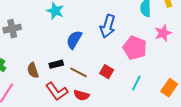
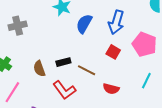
blue semicircle: (74, 40) -> (84, 24), moved
red square: (107, 72) -> (113, 52), moved
red semicircle: (81, 95) -> (111, 89), moved

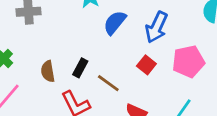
pink pentagon: (144, 44) -> (188, 61), turned 30
black rectangle: (63, 62) -> (80, 68), turned -56

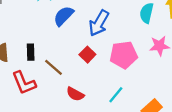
black rectangle: (80, 68) -> (31, 52), turned -35

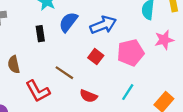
blue arrow: (99, 23) -> (103, 25), turned -135
black rectangle: (31, 52) -> (40, 34), moved

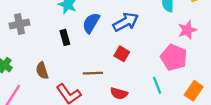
pink pentagon: (131, 53) -> (174, 57), moved, turned -30
brown line: (64, 73) -> (93, 73), turned -30
cyan line: (128, 92) -> (157, 85), turned -48

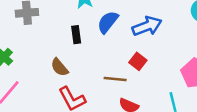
brown semicircle: (42, 71) -> (60, 67), moved, turned -30
brown line: (93, 73) -> (115, 79), moved

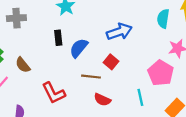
blue semicircle: (108, 22) -> (79, 48), moved
brown semicircle: (60, 67) -> (23, 65), moved

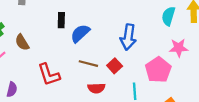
blue arrow: (119, 32) -> (128, 37), moved, turned 110
red square: (111, 62) -> (115, 66), moved
red semicircle: (102, 100) -> (96, 88), turned -35

